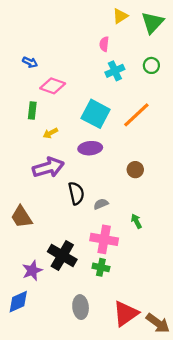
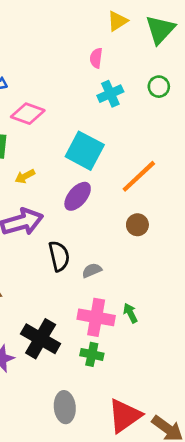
orange line: (136, 115) -> (139, 176), moved
purple ellipse: (90, 148) -> (78, 196), turned -45
green arrow: (136, 221) -> (130, 313), moved

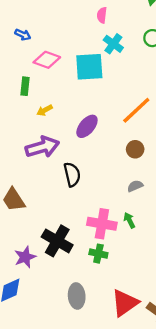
cyan cross: (110, 94) -> (113, 44), turned -30
cyan square: (85, 151) -> (89, 67), moved, turned -32
gray semicircle: (92, 270) -> (135, 186), moved

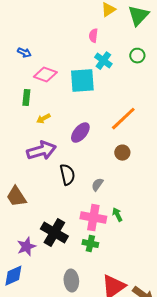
gray semicircle: (135, 186) -> (97, 185), moved, turned -32

